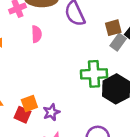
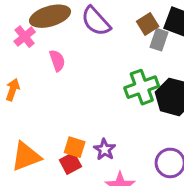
orange square: (29, 103) -> (75, 147), turned -35
red square: (22, 115) -> (70, 163), turned -35

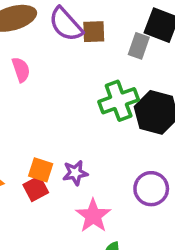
brown square: (148, 24) -> (94, 32), moved, turned 30
purple star: (105, 150) -> (75, 173), turned 30

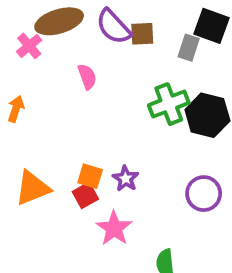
pink semicircle: (21, 70) -> (87, 77), moved
purple star: (75, 173) -> (126, 179), turned -30
pink star: (93, 216) -> (114, 228), moved

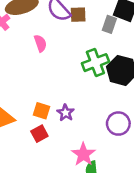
red square: (85, 195) -> (39, 134), moved
pink star: (114, 228) -> (83, 154), moved

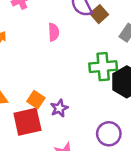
brown square: (78, 15) -> (99, 14), turned 35
red square: (39, 134) -> (27, 122), size x1.6

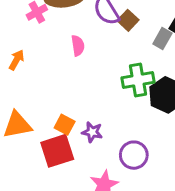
purple star: (59, 108) -> (92, 132), turned -30
purple circle: (109, 134) -> (134, 155), moved

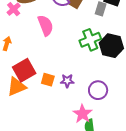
pink semicircle: (78, 46) -> (46, 25), size x1.5
red square: (57, 151) -> (24, 70), moved

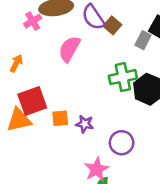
pink semicircle: (46, 25) -> (69, 49), turned -140
orange square: (48, 80) -> (60, 118), turned -32

